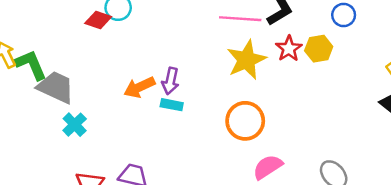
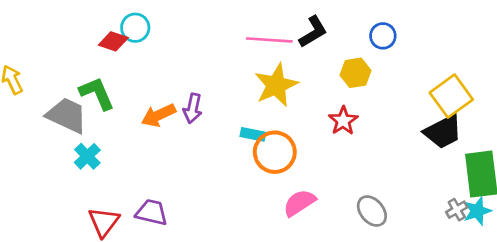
red star: (289, 49) -> (343, 121), moved
green L-shape: (31, 65) -> (97, 93), moved
cyan rectangle: (172, 105) -> (253, 134), moved

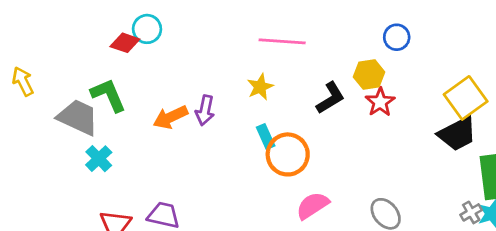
black L-shape: (313, 32) -> (330, 98), moved
yellow star: (276, 85) -> (260, 87), moved, size x0.6
red star: (343, 121) -> (380, 102), moved
cyan rectangle: (253, 134) -> (266, 137), turned 55

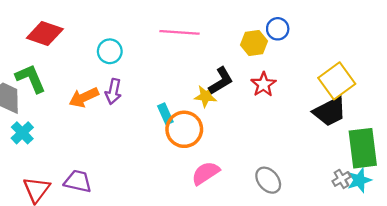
cyan circle: (147, 29) -> (110, 51), moved
red diamond: (125, 43) -> (45, 34), size x1.4
yellow hexagon: (369, 74) -> (254, 43), moved
yellow star: (260, 87) -> (206, 96), moved, turned 30

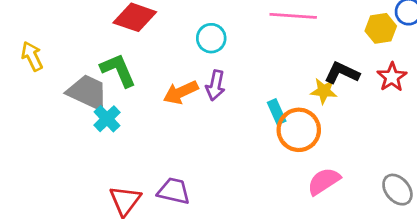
black L-shape: (221, 81) -> (342, 73), turned -124
cyan cross: (22, 133) -> (107, 119), moved

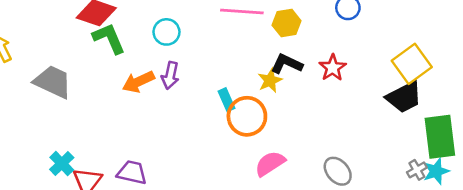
yellow hexagon: (381, 28) -> (287, 23), moved
green L-shape: (118, 70) -> (109, 38), moved
yellow star: (324, 91) -> (270, 80), turned -30
cyan cross: (107, 119) -> (62, 164), moved

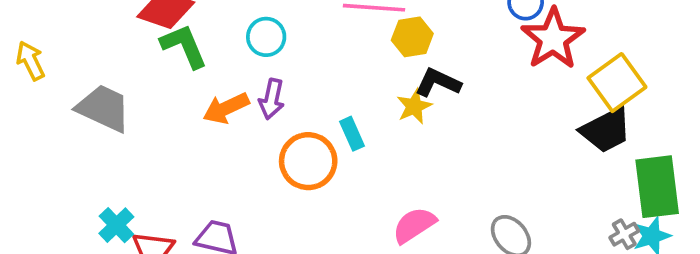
yellow hexagon: (287, 23) -> (412, 37), moved
red star: (333, 68) -> (553, 39), moved, size x1.6
orange circle: (247, 116) -> (308, 161), moved

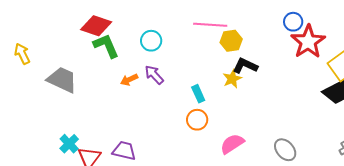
purple arrow: (272, 99) -> (154, 75), turned 125
orange arrow: (226, 108) -> (129, 80), size x0.7
orange circle: (308, 161) -> (197, 120), moved, size x0.7

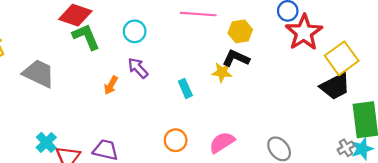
yellow hexagon: (231, 41) -> (240, 31), moved
yellow star: (232, 79) -> (222, 72), turned 30
orange arrow: (129, 80) -> (111, 85), moved, turned -36
orange circle: (197, 120) -> (176, 140), moved

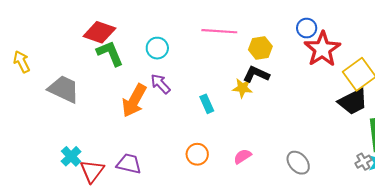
orange arrow: (111, 85) -> (134, 101), size x1.8
pink semicircle: (222, 142) -> (242, 156), size x0.7

